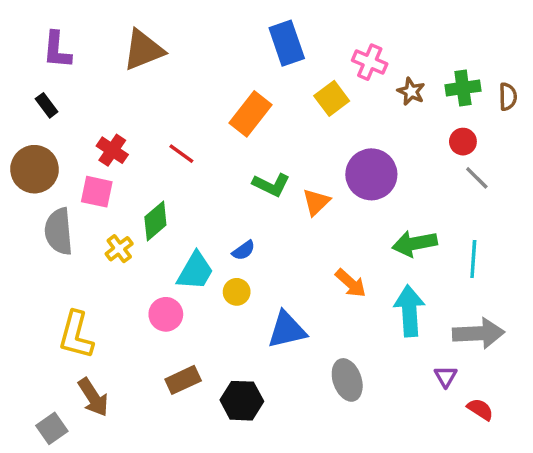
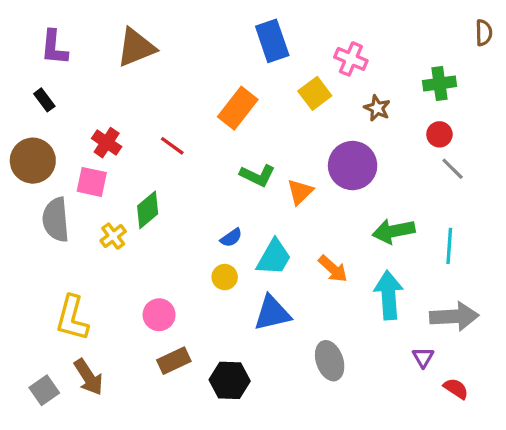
brown star: (411, 91) -> (377, 108), moved
brown semicircle: (508, 97) -> (484, 33), moved
cyan trapezoid: (195, 271) -> (274, 257), moved
pink circle: (166, 314) -> (159, 315), moved
gray square: (52, 428) -> (44, 390), moved

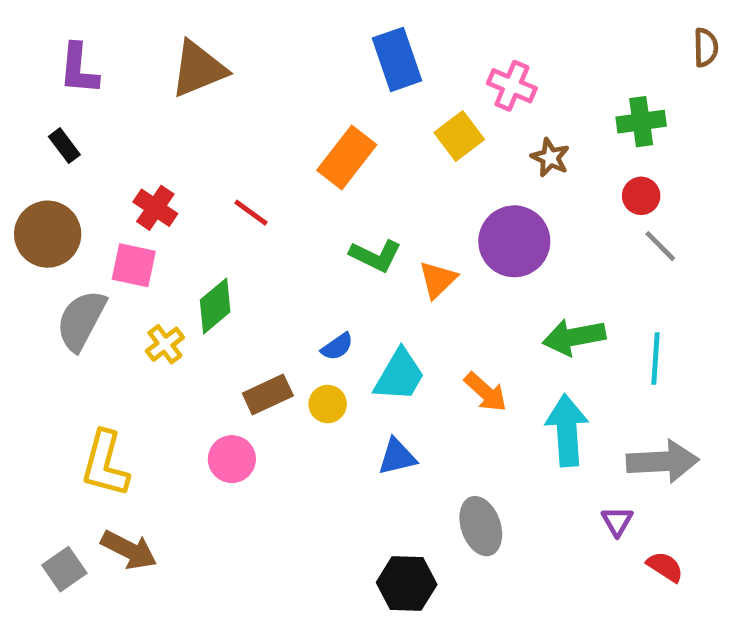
gray semicircle: (56, 220) -> (81, 320), turned 33
blue triangle: (272, 313) -> (397, 457), size x0.7
brown rectangle: (174, 361) -> (268, 394), moved
brown arrow: (89, 377) -> (129, 550), turned -30
black hexagon: (230, 380) -> (407, 584), moved

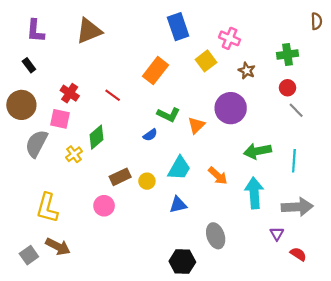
blue semicircle: (337, 347) -> (150, 135), moved

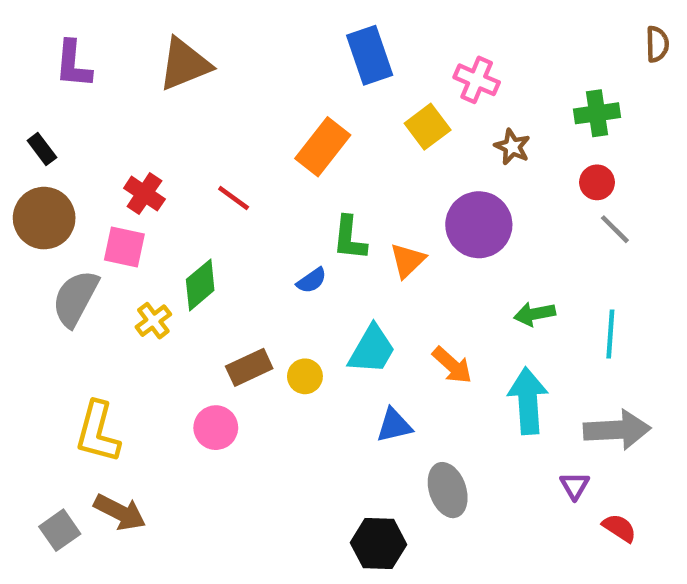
black rectangle: (29, 65) -> (42, 149), moved
green L-shape: (168, 115) -> (350, 238), turned 70
green arrow: (257, 151) -> (535, 314), size x0.7
blue triangle: (178, 205) -> (394, 425), moved

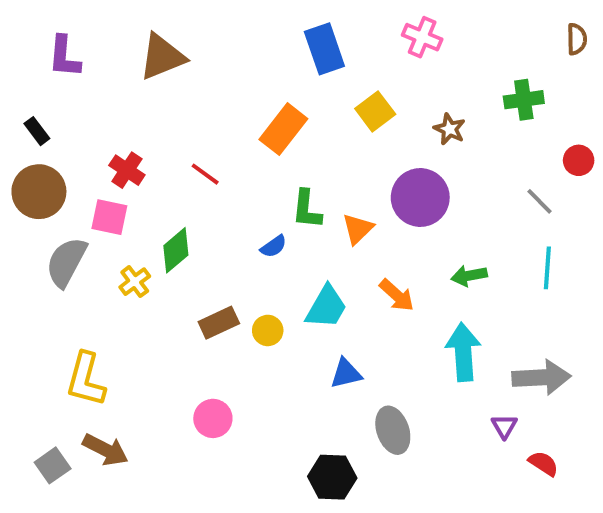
pink cross: (477, 80) -> (422, 37), moved
red circle: (597, 182) -> (579, 160), moved
cyan line: (610, 334) -> (547, 268), moved
orange arrow: (452, 365) -> (397, 295), moved
pink circle: (216, 428) -> (213, 418), moved

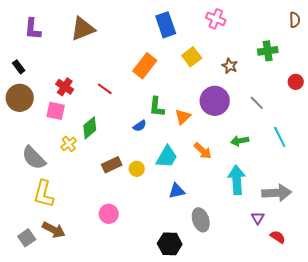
gray line: (540, 201) -> (257, 103), moved
gray semicircle: (66, 262) -> (34, 158), moved, turned -72
cyan line: (547, 268) -> (280, 137), turned -30

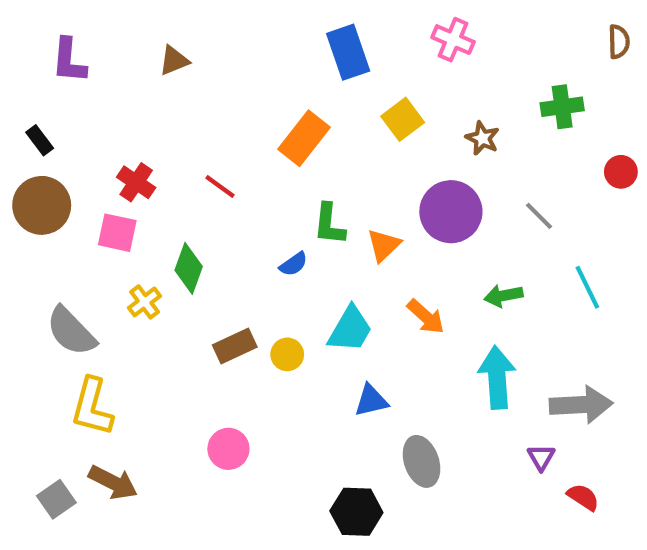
brown triangle: (83, 29) -> (174, 61), size x0.6
green diamond: (90, 128) -> (189, 268), turned -30

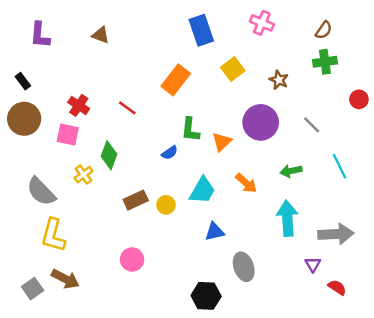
brown semicircle: (619, 42) -> (324, 30), moved, turned 36
brown triangle: (174, 61) -> (101, 35), turned 42

